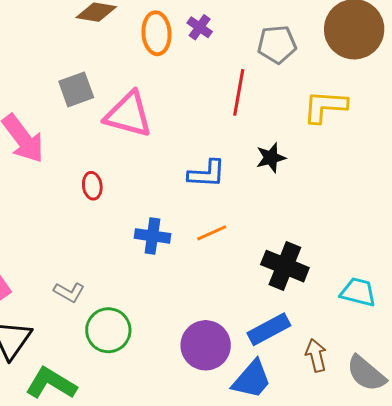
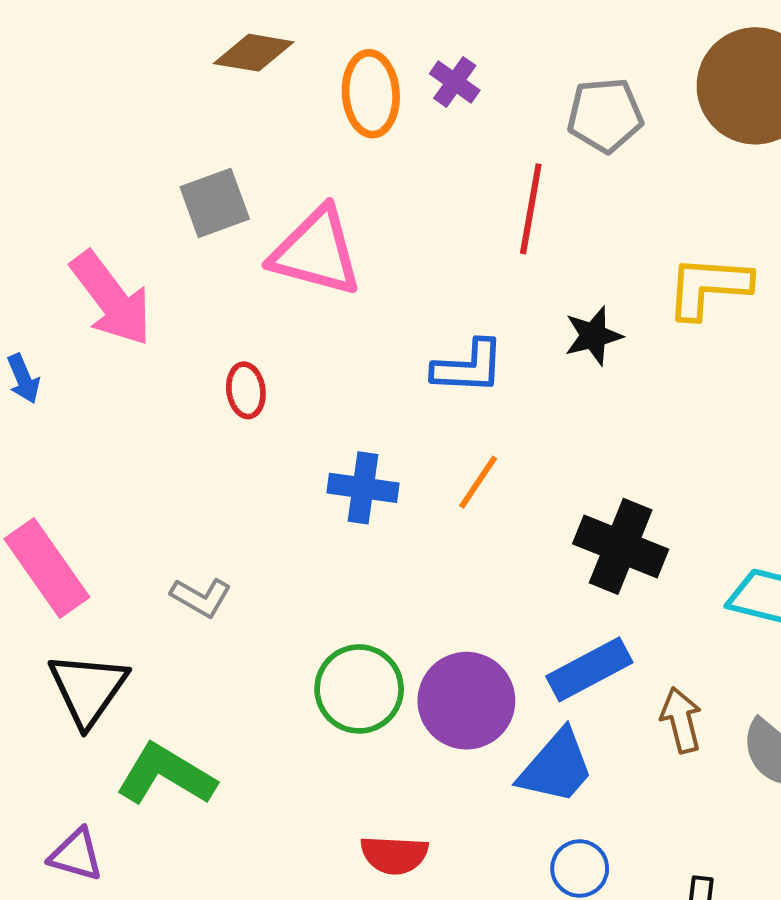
yellow L-shape: (325, 107) -> (708, 287), moved
orange line: (212, 233) -> (478, 482), turned -32
green circle: (108, 330) -> (359, 689), moved

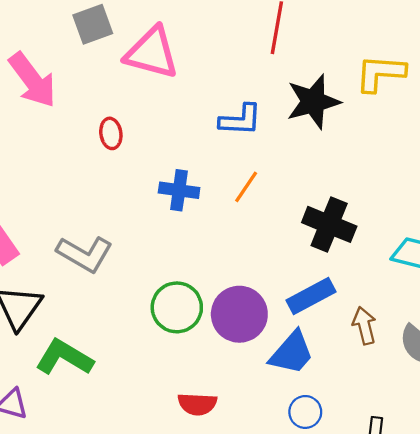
black star: (593, 336) -> (313, 102), size x1.6
gray L-shape: (201, 597) -> (85, 254), size x1.6

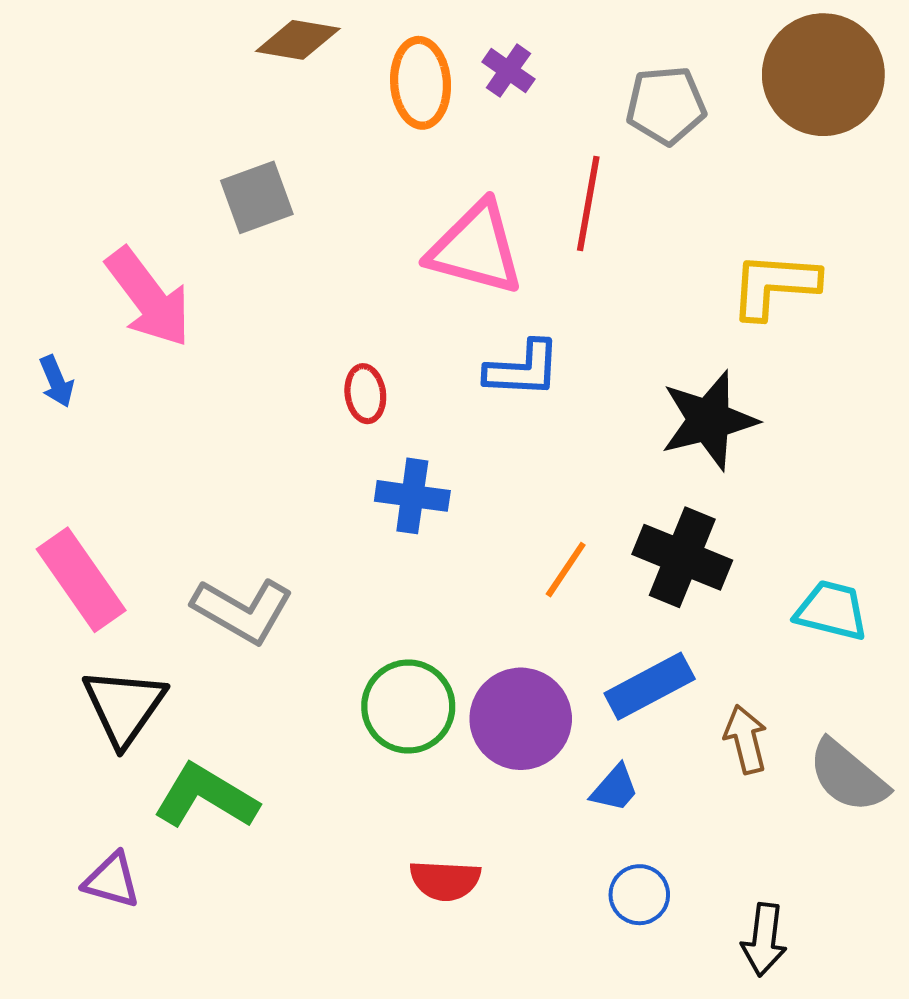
pink triangle: (152, 53) -> (476, 248), moved
black star: (313, 102) -> (709, 420), moved
red ellipse: (111, 133) -> (365, 394), moved
orange line: (246, 187) -> (566, 570), moved
blue trapezoid: (292, 353) -> (615, 788), size x0.6

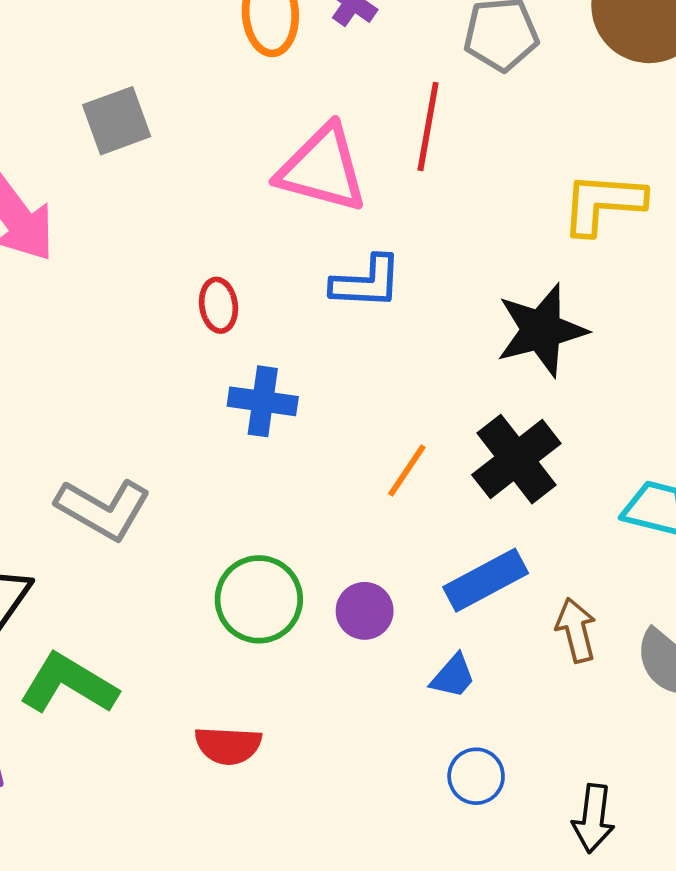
black cross: (682, 557) -> (516, 459), turned 30
purple circle: (521, 719) -> (365, 611), size x0.6
red semicircle: (445, 880) -> (228, 745), moved

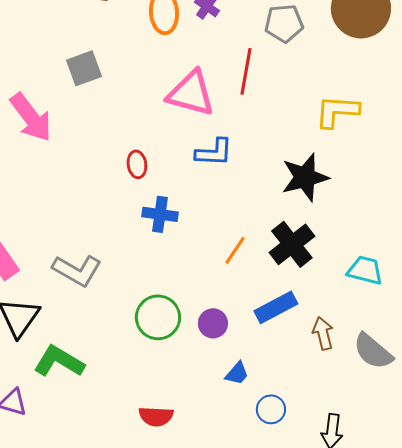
blue trapezoid: (453, 676) -> (237, 373), moved
red semicircle: (228, 745) -> (156, 416), moved

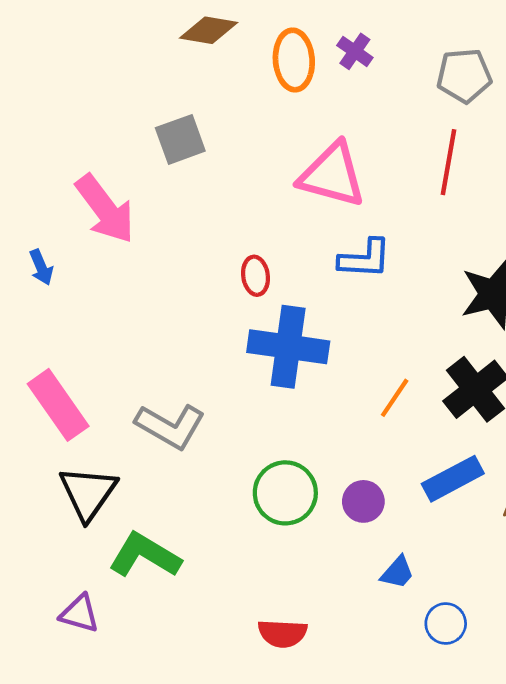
red line: (246, 71) -> (449, 162), moved
blue cross: (160, 214) -> (288, 347), size x1.6

